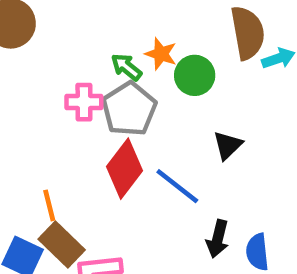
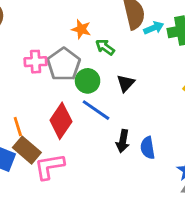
green arrow: (126, 67) -> (105, 47), moved
green circle: (195, 75) -> (88, 81), moved
red diamond: (124, 169) -> (61, 121), moved

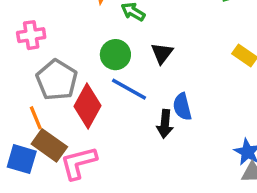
pink cross: (36, 62) -> (31, 35), moved
gray pentagon: (64, 64) -> (57, 80), moved
blue semicircle: (148, 148) -> (182, 107), moved

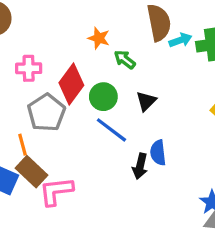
red diamond: (88, 106) -> (71, 84), moved

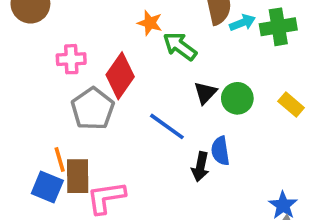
green arrow: (125, 59) -> (180, 46), size x1.4
green circle: (103, 97) -> (237, 98), moved
orange line: (23, 145) -> (60, 159), moved
brown rectangle: (32, 172) -> (78, 176), turned 48

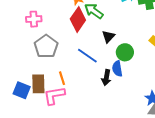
red diamond: (120, 76) -> (78, 19), moved
green circle: (237, 98) -> (125, 52), moved
orange line: (60, 159) -> (62, 78), moved

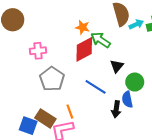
red diamond: (78, 19) -> (84, 49), turned 30
brown rectangle: (38, 84) -> (45, 118), turned -54

